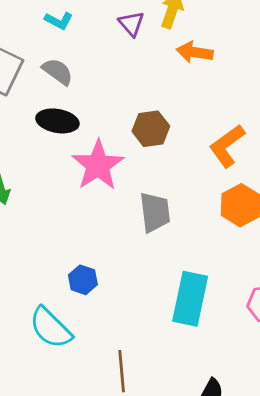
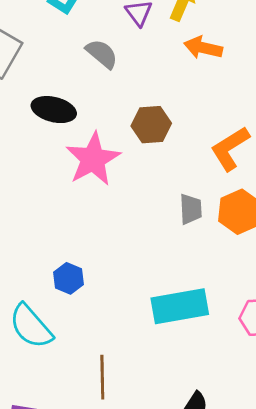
gray semicircle: (58, 72) -> (102, 54), moved
gray trapezoid: (155, 212) -> (191, 209), moved, size x0.7
cyan rectangle: (190, 299) -> (180, 306), turned 64

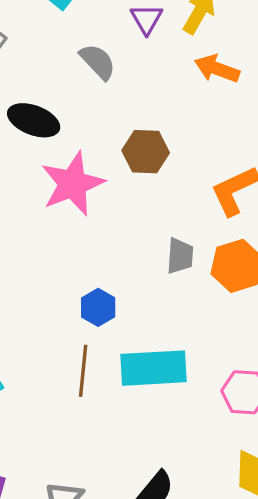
blue hexagon: (69, 278) -> (98, 307), moved
brown line: (102, 377) -> (83, 371), moved

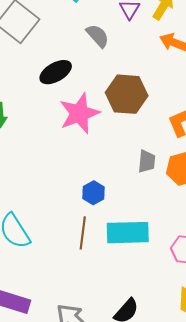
black ellipse: (34, 120) -> (56, 72), turned -52
brown hexagon: (146, 152) -> (127, 94), size x1.4

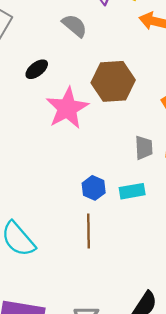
black ellipse: (56, 72) -> (37, 69), size x0.7
cyan rectangle: (128, 233) -> (132, 191), moved, size x0.6

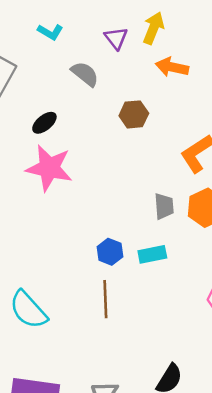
brown hexagon: (113, 81) -> (134, 114), moved, size x0.6
pink star: (67, 108) -> (49, 168), moved, turned -30

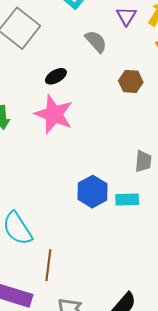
blue hexagon: (110, 252) -> (93, 192), size x1.4
brown line: (105, 299) -> (48, 265), moved

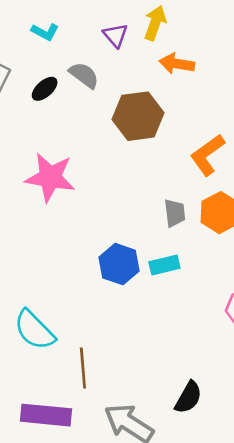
black ellipse: (56, 76) -> (45, 89), moved
brown hexagon: (131, 81) -> (138, 116), size x1.6

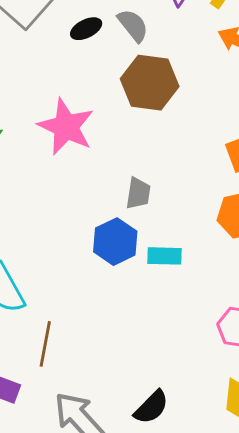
brown hexagon: (138, 116) -> (150, 83), moved
gray trapezoid: (175, 213) -> (138, 193), moved

